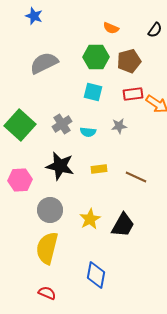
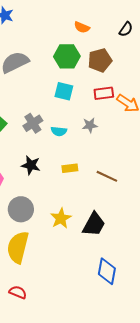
black star: (60, 166) -> (31, 165), size x0.7
blue diamond: (96, 275) -> (107, 271), moved

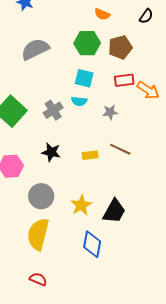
cyan semicircle: (59, 131) -> (79, 101), moved
brown line: (107, 176) -> (120, 149), moved
blue diamond: (107, 271) -> (92, 244), moved

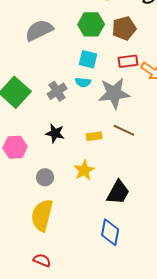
gray star: (110, 112) -> (114, 93), size x2.0
gray circle: (41, 196) -> (45, 177), size x0.7
yellow star: (81, 205) -> (84, 170), moved
blue diamond: (92, 244) -> (110, 232), moved

